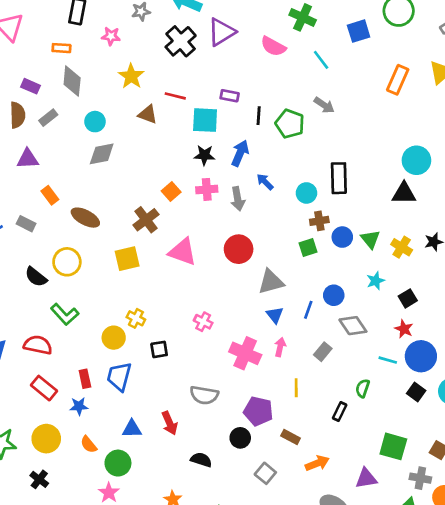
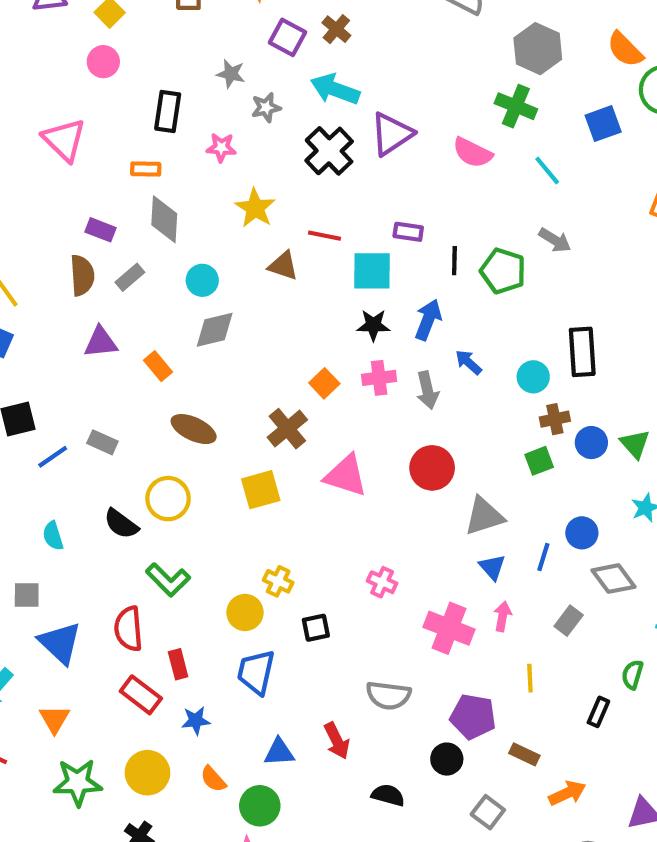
orange rectangle: (50, 195) -> (158, 366), moved
red semicircle: (38, 345) -> (128, 629), turned -104
red rectangle: (85, 379) -> (178, 664), moved

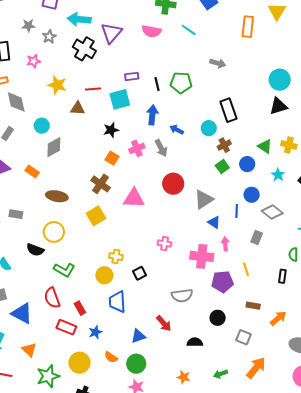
gray arrow: (555, 240) -> (218, 63), moved
black star: (373, 325) -> (111, 130), moved
blue circle: (591, 443) -> (247, 164), moved
purple pentagon: (473, 717) -> (223, 282), moved

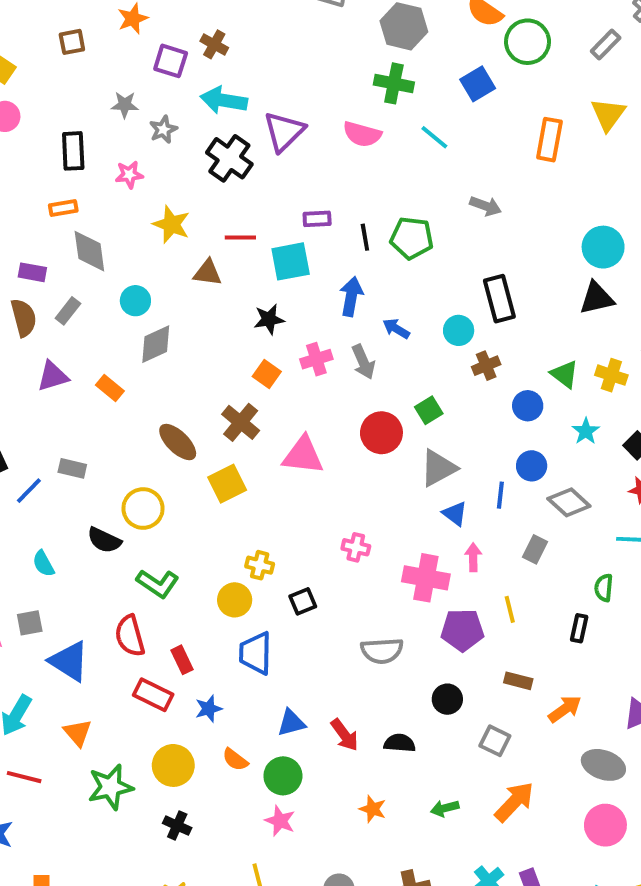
green square: (222, 167) -> (429, 410), moved
brown ellipse: (57, 196) -> (178, 442), moved, turned 30
red arrow: (164, 323) -> (345, 735), moved

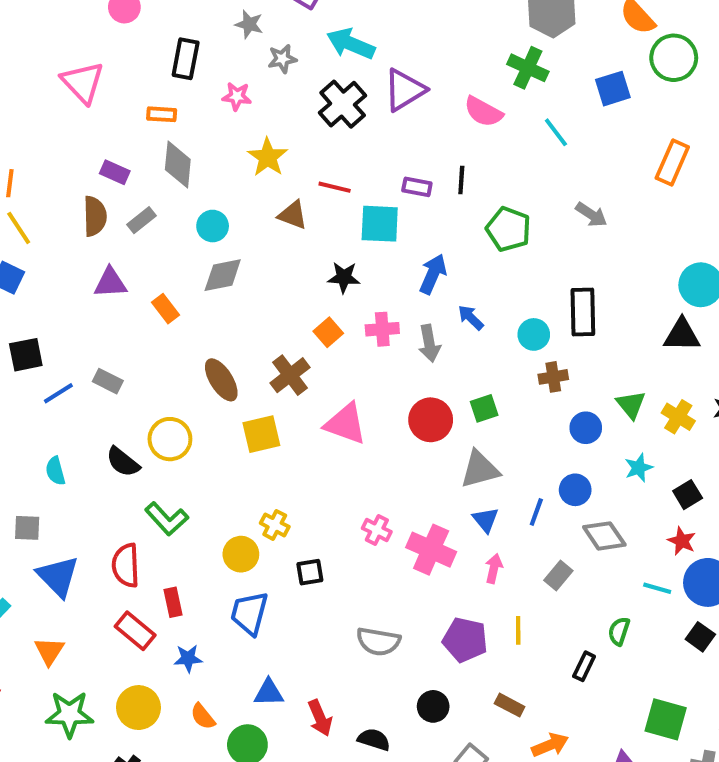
black line: (365, 237) -> (461, 180), moved
pink cross: (426, 578) -> (431, 550), moved

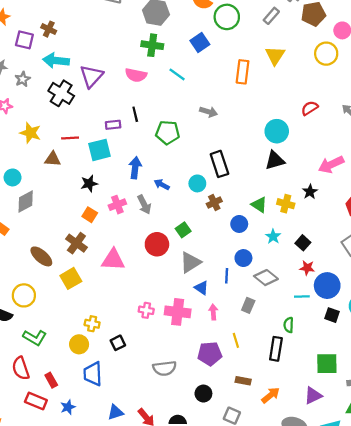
black rectangle: (584, 666) -> (276, 349), size x1.5

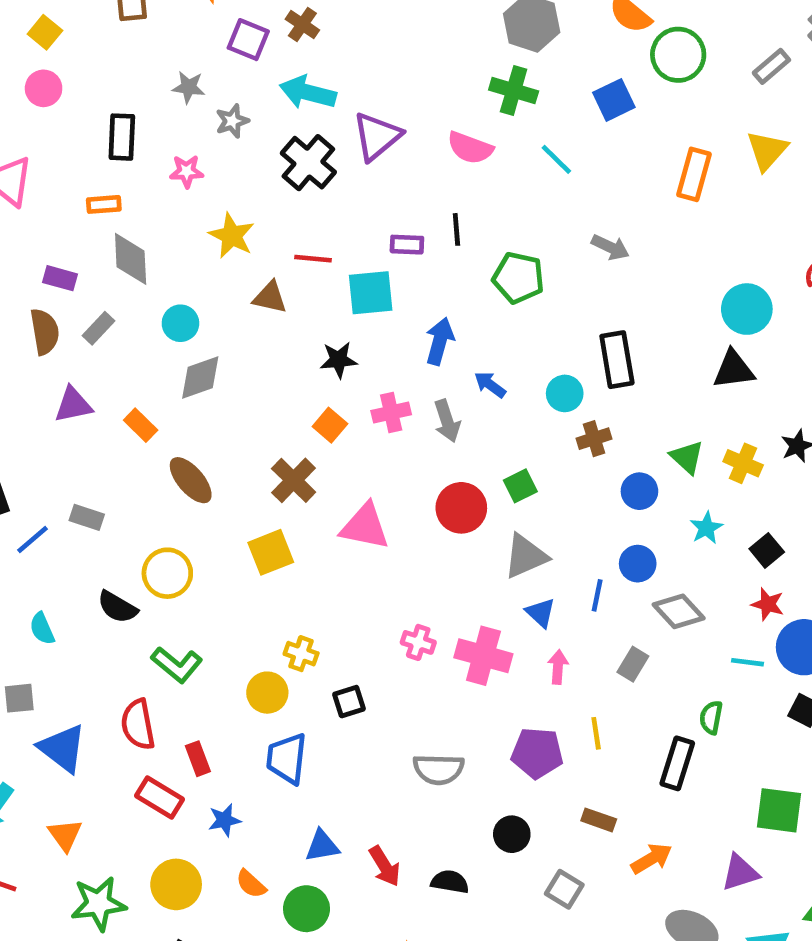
brown ellipse: (41, 256) -> (191, 480), moved

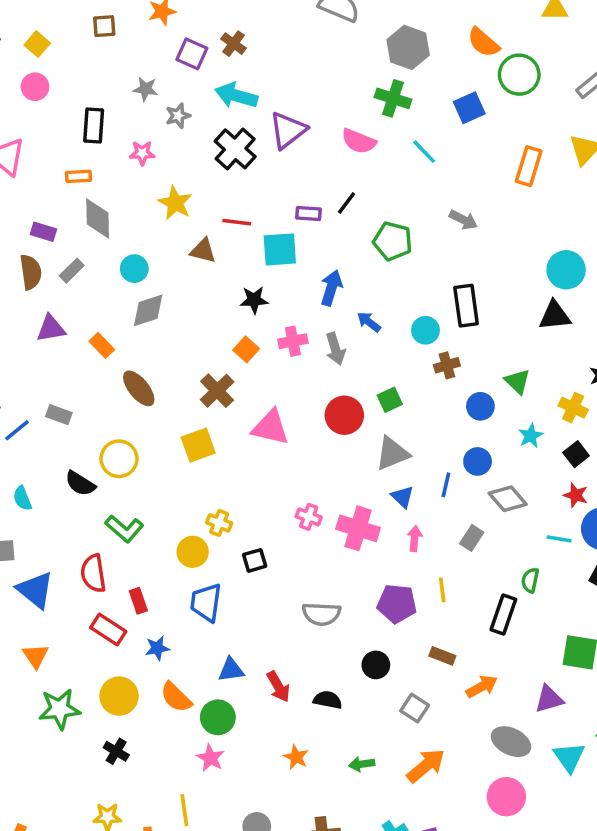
black line: (456, 229) -> (347, 203), turned 40
yellow cross: (743, 463) -> (573, 408), moved
orange semicircle: (251, 884) -> (176, 697), size x1.4

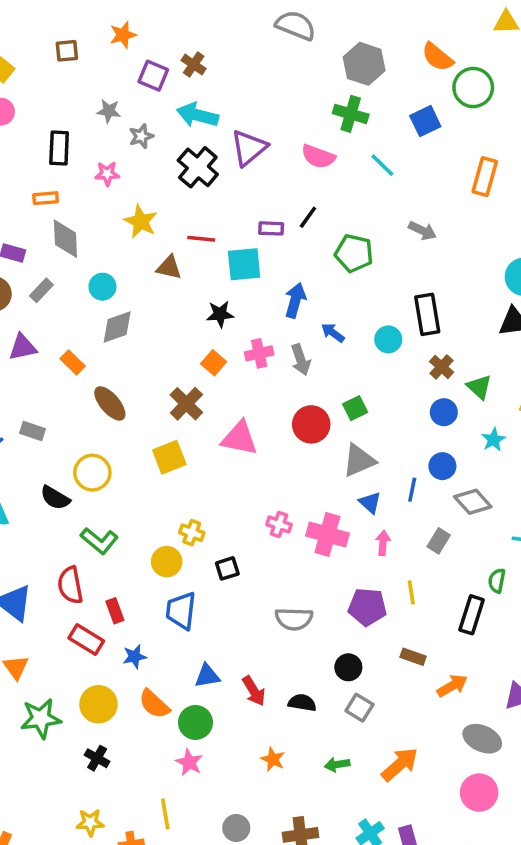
brown cross: (447, 365) -> (442, 367), moved, turned -30
gray square: (415, 708) -> (359, 708), moved

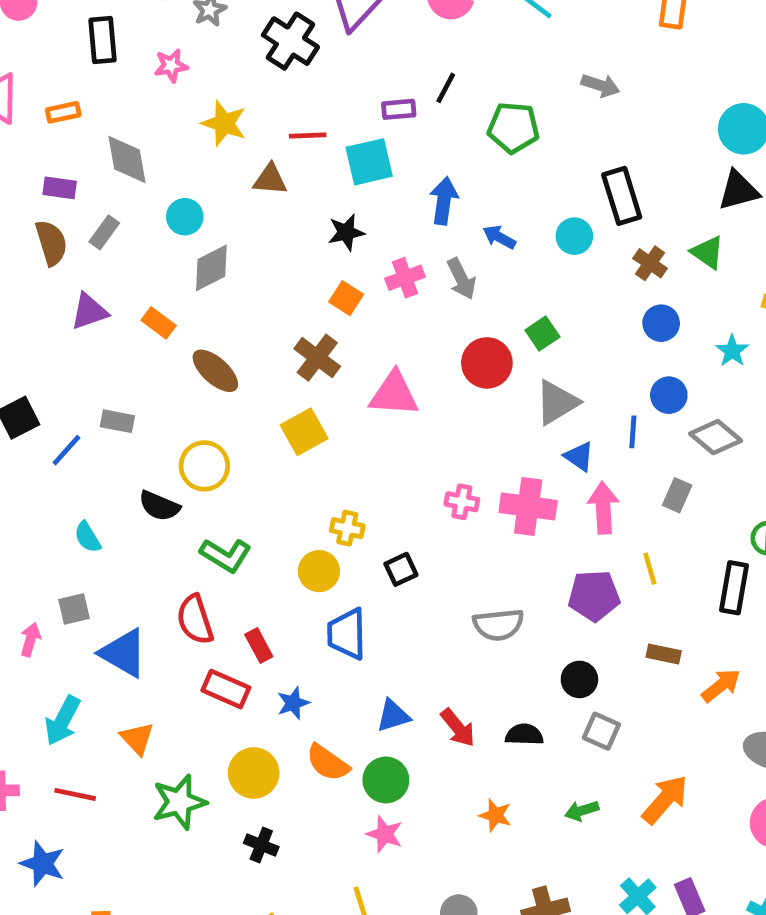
orange rectangle: (46, 198) -> (63, 112), moved
green triangle: (479, 387) -> (708, 252), moved
pink arrow: (383, 543) -> (603, 508), size x1.5

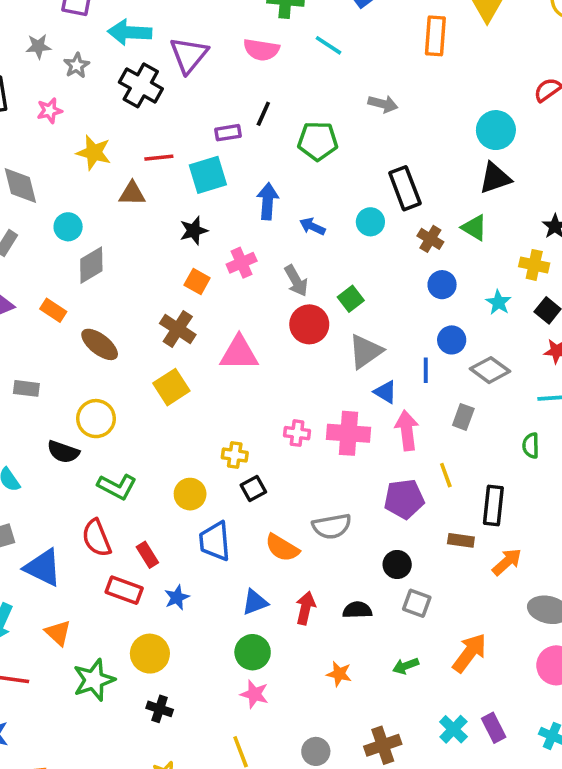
gray arrow: (461, 279) -> (296, 281), moved
yellow cross: (347, 528) -> (235, 455), moved
black rectangle: (734, 588) -> (493, 505), moved
red arrow: (458, 728) -> (305, 608), turned -124
orange semicircle: (328, 763) -> (282, 548), moved

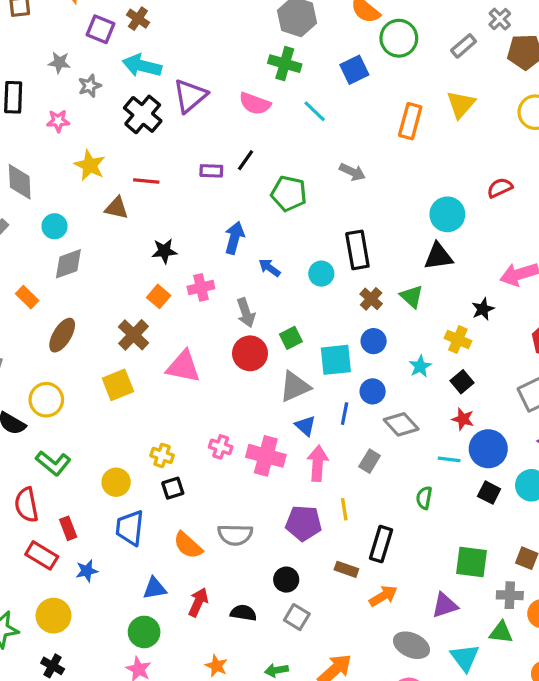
cyan square: (208, 175) -> (336, 360), moved
brown ellipse: (100, 344) -> (62, 335), turned 72

